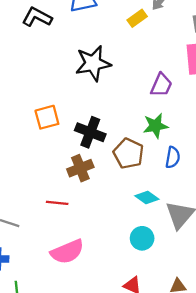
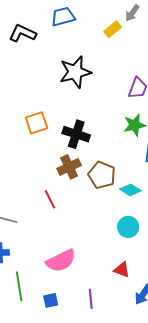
brown pentagon: (128, 153) -> (102, 175), moved
red line: (57, 203) -> (50, 199), turned 60
pink semicircle: (67, 252) -> (61, 261), moved

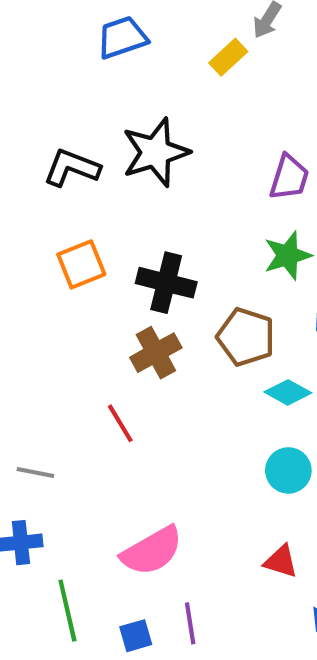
black L-shape: (23, 33) -> (72, 168), moved
brown pentagon: (102, 175) -> (246, 337), moved
purple line: (91, 299) -> (190, 623), moved

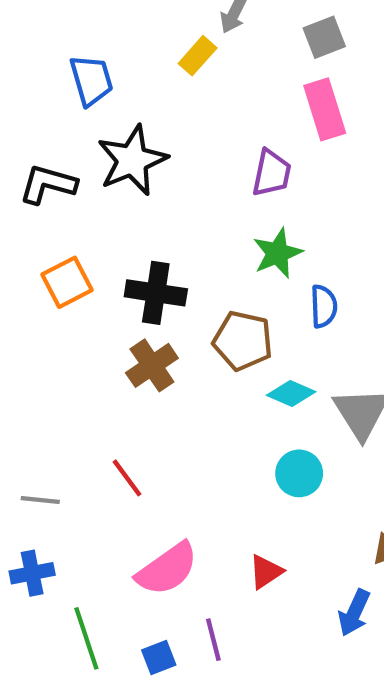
blue trapezoid: (122, 38) -> (91, 80), moved, turned 98
red line: (120, 423) -> (127, 478), moved
red triangle: (281, 561) -> (266, 572), moved, turned -45

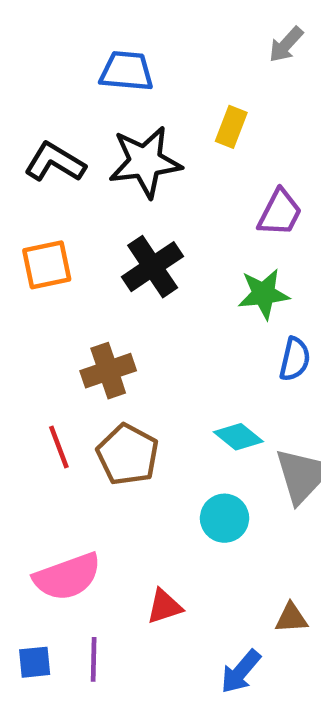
yellow rectangle: (198, 56) -> (231, 127), moved, turned -36
blue trapezoid: (91, 80) -> (127, 71), turned -84
black cross: (156, 293) -> (153, 267), moved, turned 32
brown pentagon: (243, 341) -> (128, 455), moved
red line: (127, 478) -> (59, 447), moved

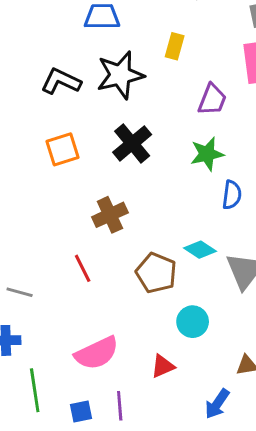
brown pentagon: (128, 455) -> (156, 273), moved
cyan circle: (224, 518) -> (193, 322), moved

